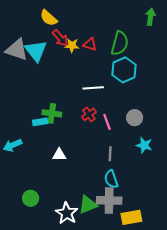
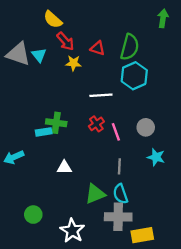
yellow star: (72, 45) -> (73, 63), moved
cyan triangle: (36, 51) -> (39, 55), size x0.6
green triangle: (88, 205) -> (95, 194), moved

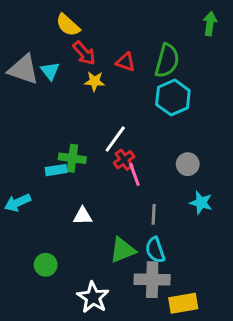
white line: (101, 95) -> (115, 139), moved, turned -50
pink line: (116, 132) -> (134, 175), moved
green circle: (33, 215) -> (46, 265), moved

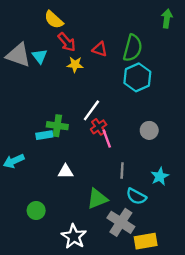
cyan star: (201, 203) -> (160, 176), moved, turned 30
cyan semicircle: (155, 250) -> (136, 196), moved, turned -42
gray cross: (152, 280) -> (121, 222), turned 32

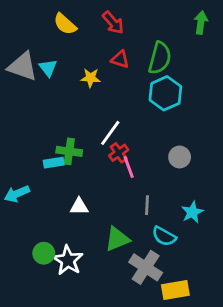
red arrow: (67, 42) -> (113, 23), moved
white star: (74, 236) -> (68, 260), moved

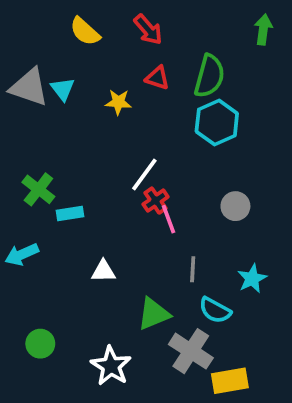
green cross: (69, 151) -> (38, 189), moved, turned 30
green circle: (44, 253) -> (40, 344), moved
white star: (68, 260) -> (111, 366), moved

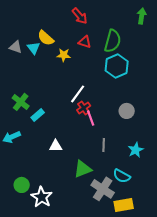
yellow semicircle: (85, 31) -> (46, 38), moved
gray triangle: (29, 87) -> (16, 47), size x0.6
cyan rectangle: (70, 214) -> (38, 115), turned -32
cyan semicircle: (215, 310) -> (122, 176), moved
white star: (111, 366) -> (42, 197), moved

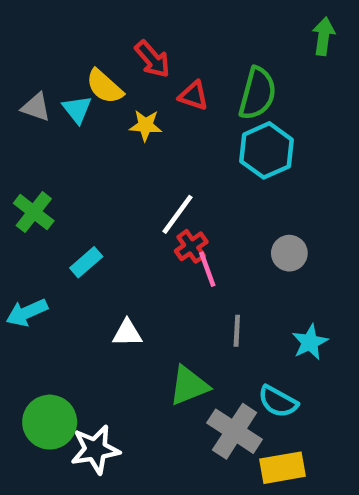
red arrow: (80, 16) -> (152, 59), moved
green cross: (21, 102) -> (34, 212), moved
green circle: (22, 185) -> (50, 422), size x1.5
white star: (42, 197) -> (95, 449), turned 30

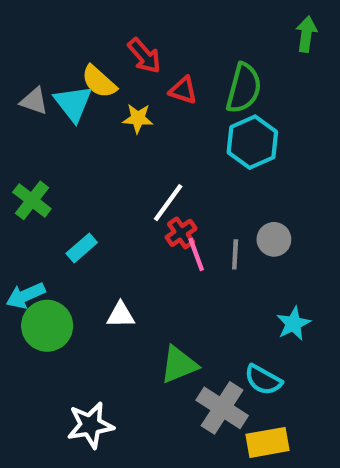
cyan triangle: (77, 109) -> (73, 103), size x1.4
gray line: (237, 331) -> (235, 254), moved
green circle: (50, 422) -> (47, 326), moved

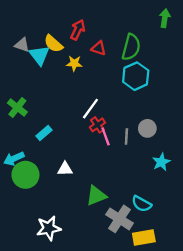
red arrow: (144, 56) -> (78, 30), turned -114
gray triangle: (34, 101) -> (22, 45), moved
cyan star: (293, 324) -> (161, 162), moved

